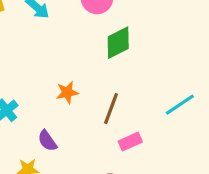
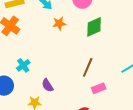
orange star: (67, 92) -> (59, 23), moved

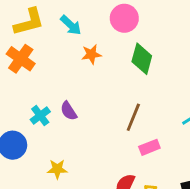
green diamond: (94, 27) -> (142, 59), turned -50
purple semicircle: (47, 85) -> (69, 111), moved

